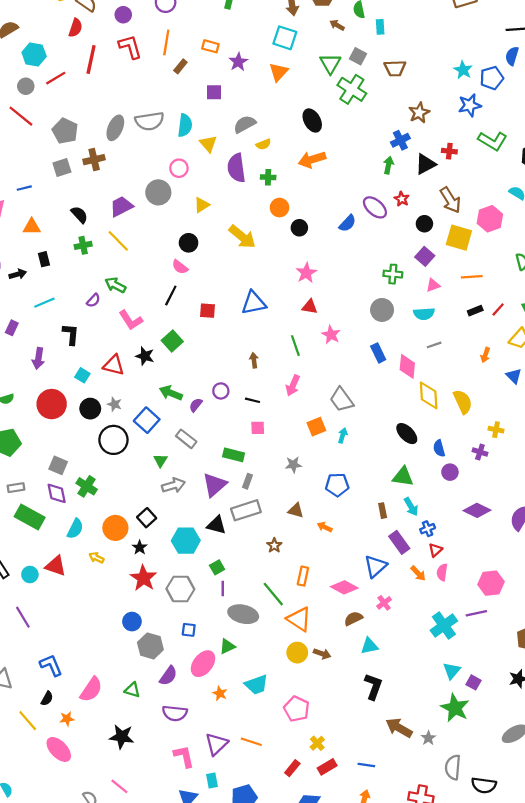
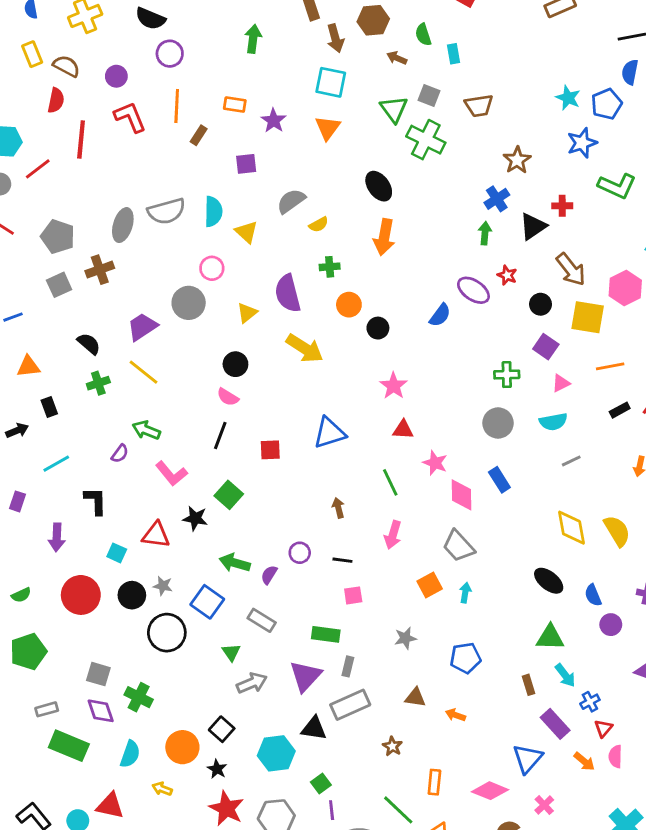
orange arrow: (312, 159) -> (384, 237), turned -56
purple semicircle: (236, 168) -> (288, 293), moved
pink diamond: (407, 366) -> (461, 495), moved

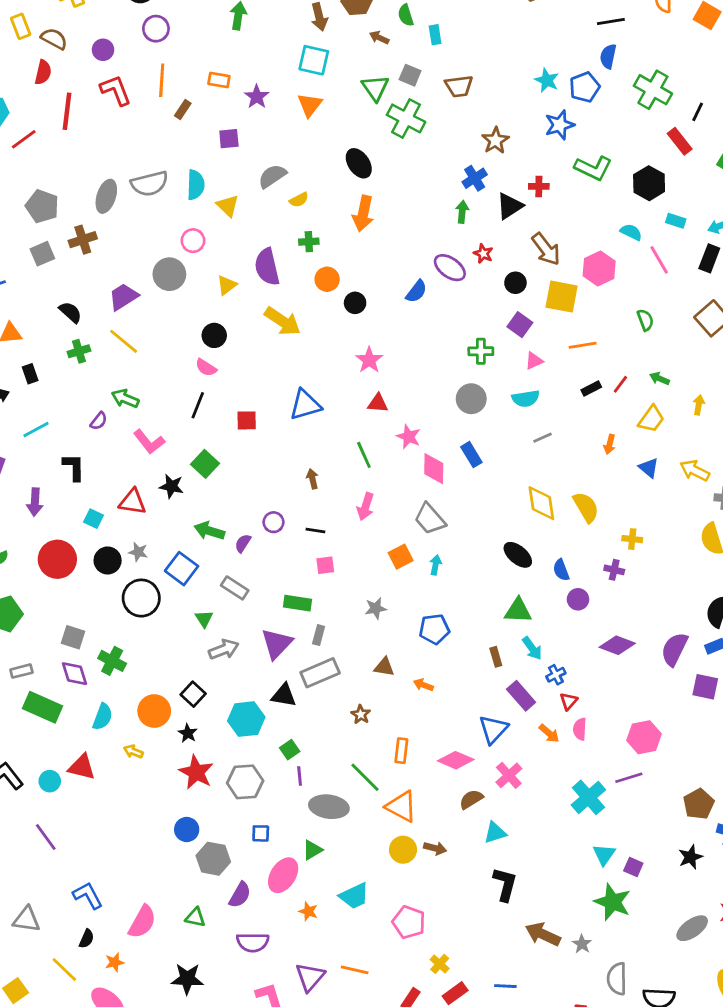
pink cross: (544, 805) -> (509, 775), size x1.4

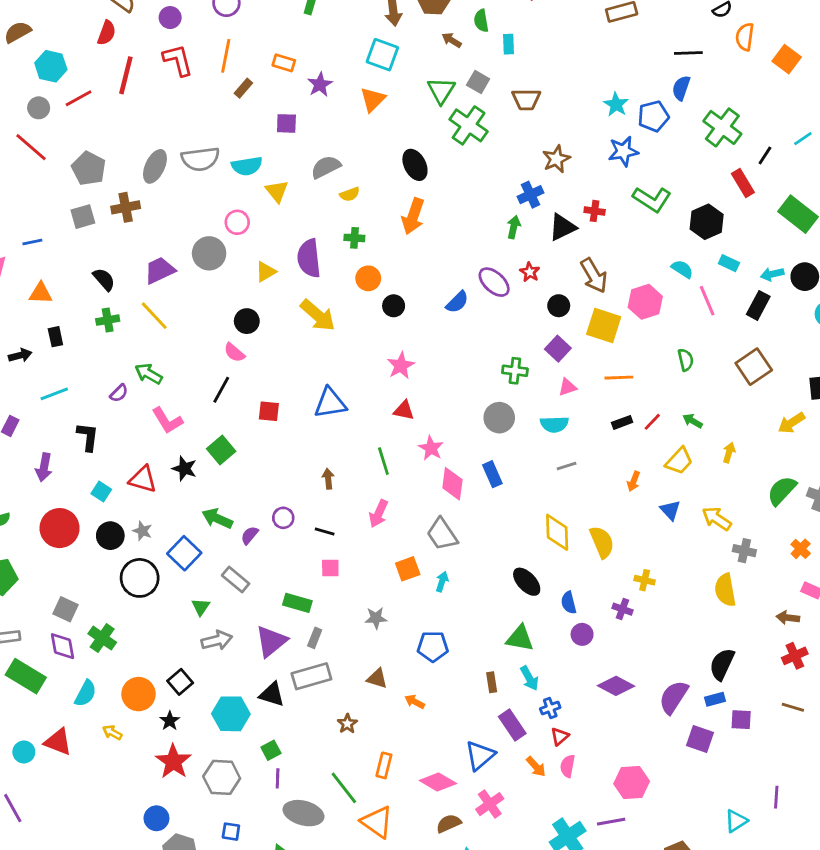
cyan semicircle: (196, 185) -> (247, 166), turned 72

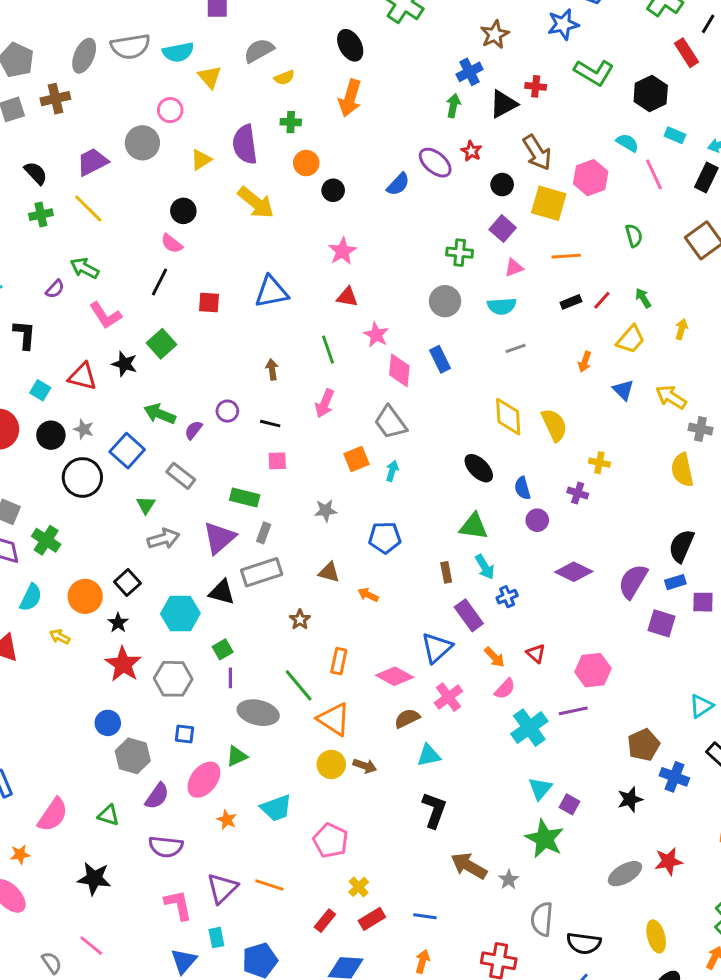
green arrow: (693, 421) -> (643, 298), turned 30
red triangle: (560, 736) -> (536, 653), moved, turned -36
pink semicircle: (568, 766) -> (505, 689), moved, turned -145

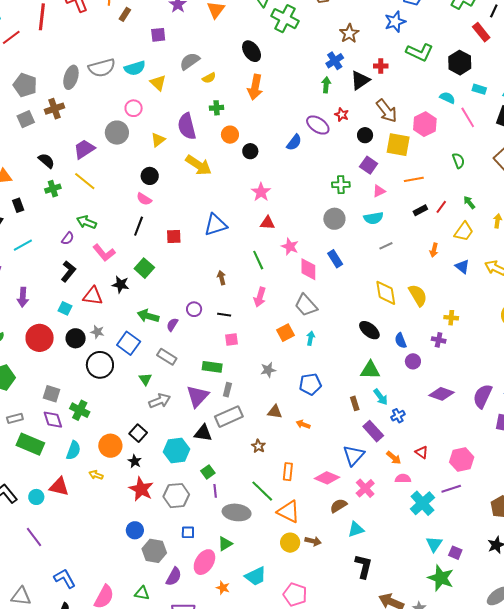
black L-shape: (25, 335) -> (68, 271), moved, turned 40
pink semicircle: (505, 689) -> (403, 479), turned -126

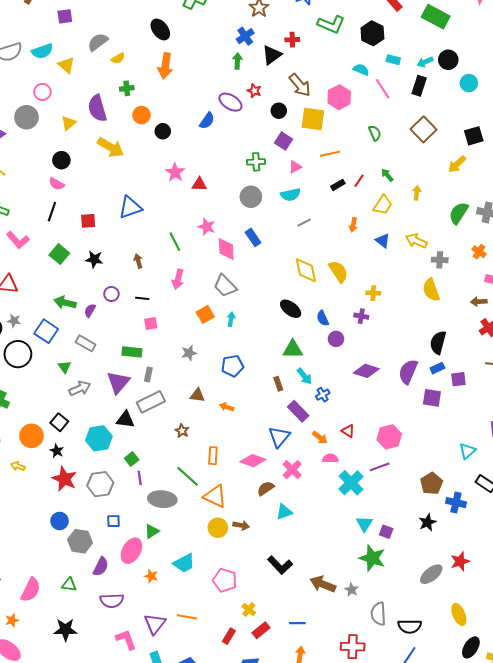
red triangle: (268, 223) -> (199, 184), moved
black star: (121, 284) -> (94, 259), moved
black L-shape: (364, 566) -> (280, 565), moved, turned 125

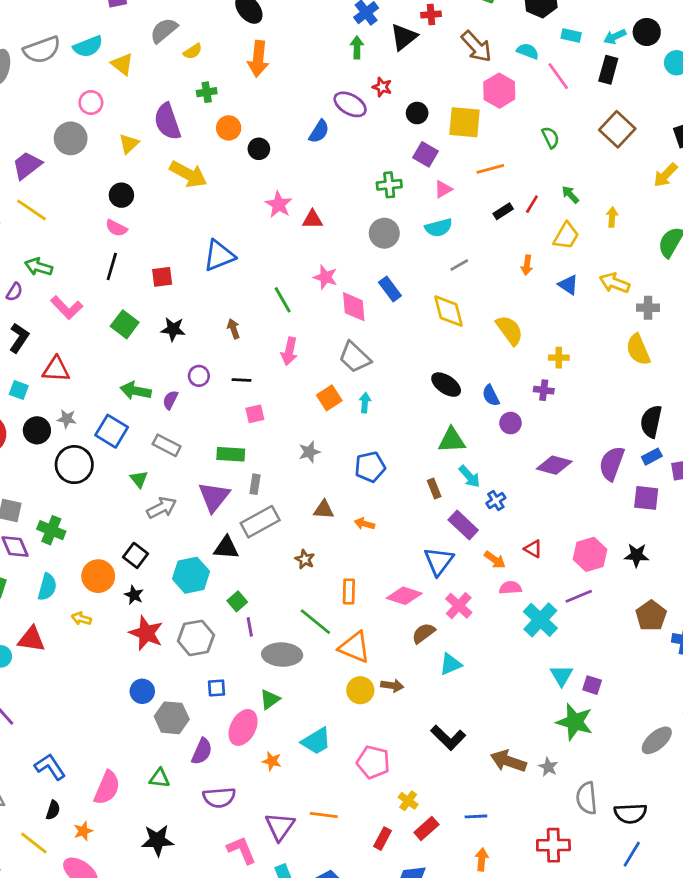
brown arrow: (300, 85) -> (476, 46), moved
yellow diamond: (306, 270) -> (448, 311), moved
black star: (427, 522) -> (637, 555), moved, turned 30

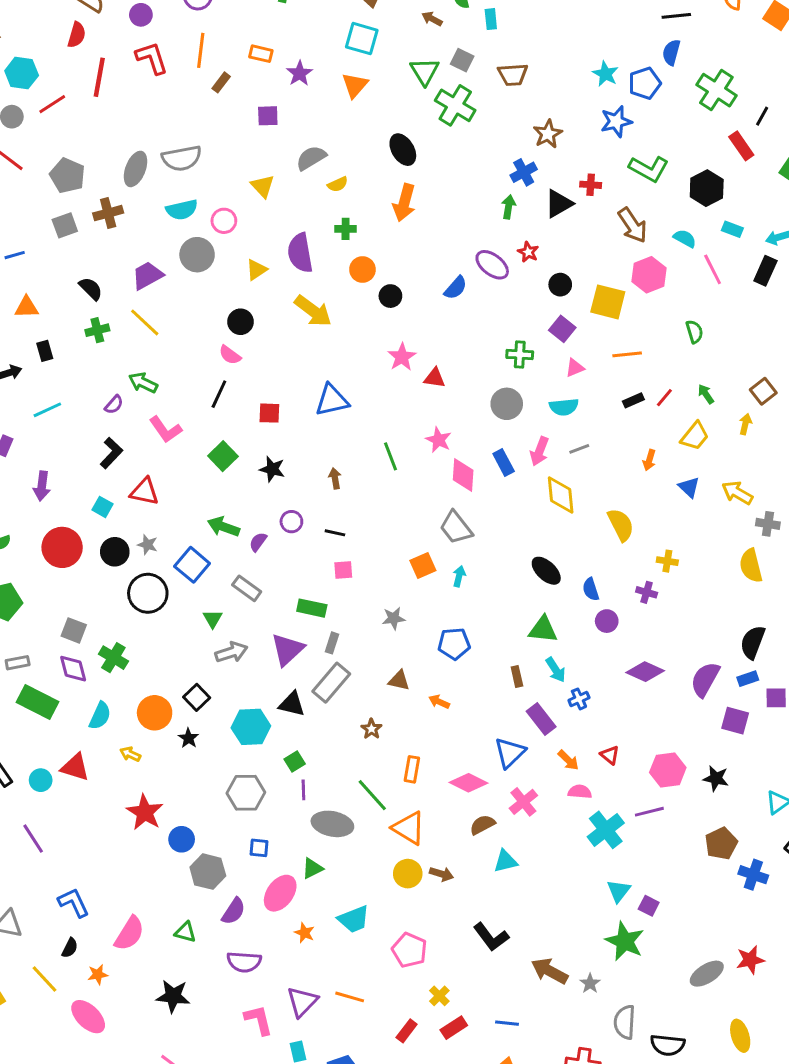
cyan semicircle: (88, 47) -> (182, 210), moved
brown square: (617, 129) -> (763, 391), moved, size x0.7
pink arrow: (289, 351) -> (539, 451), moved
gray rectangle: (260, 522) -> (331, 683), turned -30
red star: (146, 633) -> (145, 812), moved

